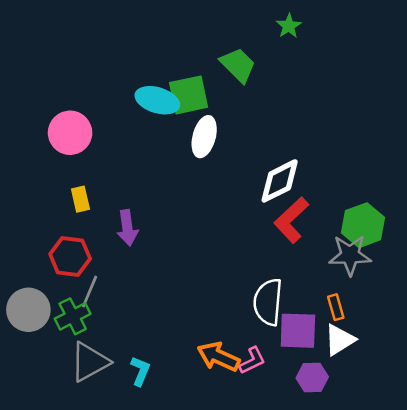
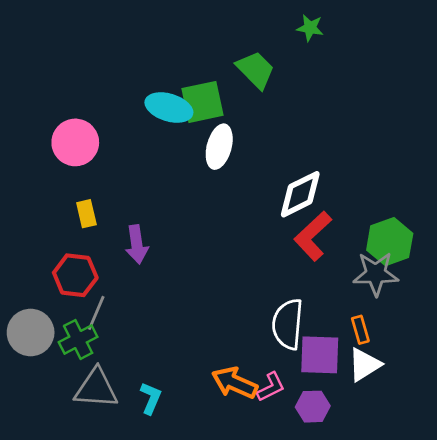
green star: (289, 26) -> (310, 28), turned -30
gray triangle: (90, 362) -> (96, 388), turned 33
purple hexagon: (312, 378) -> (313, 407), moved

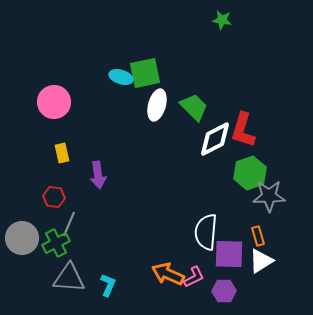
green trapezoid: (256, 70) -> (194, 107), moved
cyan ellipse: (169, 108) -> (121, 77), size x0.7
red L-shape: (313, 236) -> (243, 130), moved, turned -30
green hexagon: (390, 242) -> (250, 173), moved
red hexagon: (75, 275) -> (54, 197), size x0.7

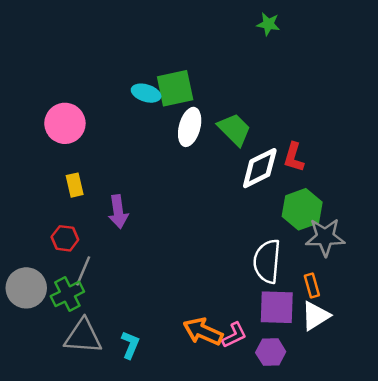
red L-shape: (243, 130) -> (294, 157), size x0.7
white semicircle: (206, 232) -> (267, 261), moved

